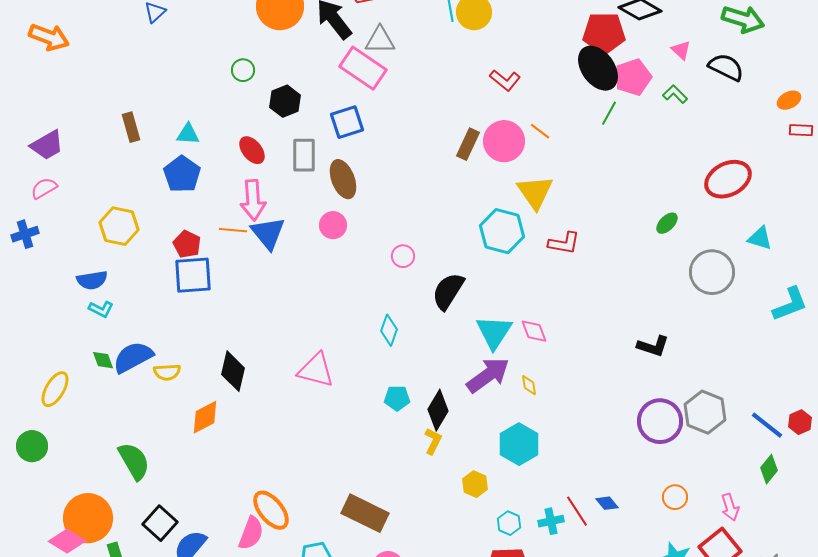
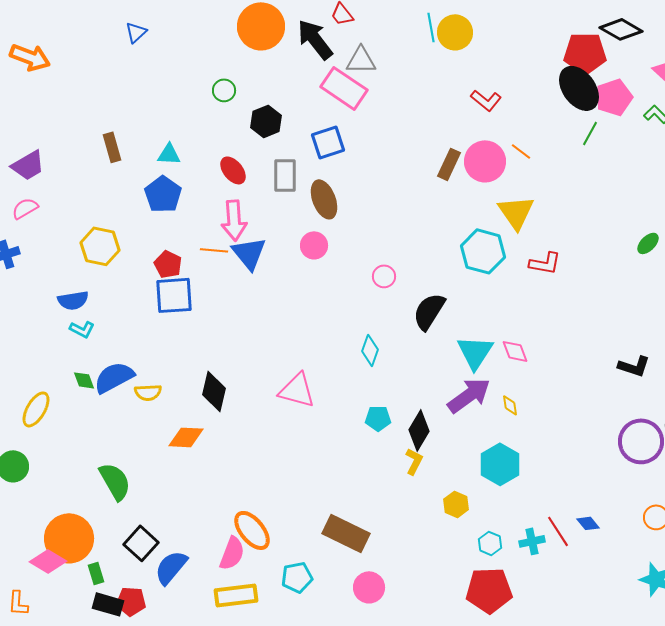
orange diamond: (205, 417) -> (186, 437), turned 30

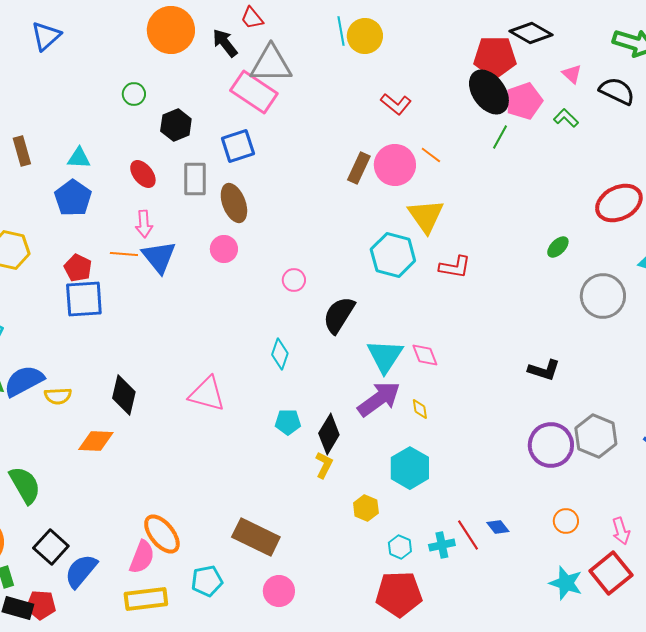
blue triangle: (136, 32) -> (46, 36), size x1.4
black arrow: (315, 39) -> (225, 43), size x0.7
gray triangle: (361, 60) -> (271, 64), size x1.4
pink arrow: (234, 220) -> (144, 224), size x0.7

